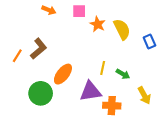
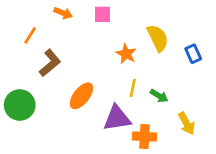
orange star: (98, 24) -> (126, 54), moved
orange line: (17, 56) -> (30, 35), moved
green circle: (41, 93) -> (20, 105), moved

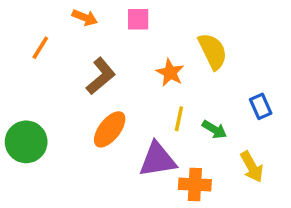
blue rectangle: (193, 54) -> (261, 106), moved
brown L-shape: (50, 63) -> (101, 76), moved

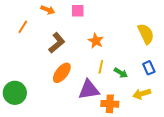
yellow semicircle: (213, 51) -> (146, 34), moved
blue rectangle: (261, 106) -> (149, 68), moved
green circle: (26, 142) -> (15, 93), moved
yellow arrow: (252, 167) -> (142, 94), turned 102

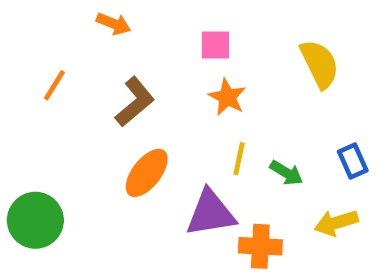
pink square: (78, 11) -> (215, 45), moved
orange line: (23, 27) -> (54, 85), moved
yellow semicircle: (146, 34) -> (320, 64), moved

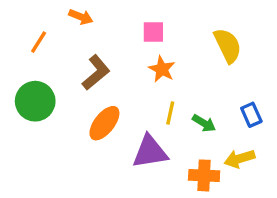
orange line: (54, 85) -> (39, 42), moved
green circle: (35, 220) -> (35, 101), moved
orange cross: (260, 246) -> (204, 175), moved

